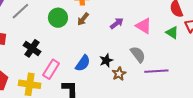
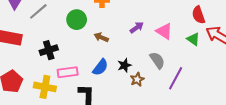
brown arrow: (83, 19) -> (101, 37), moved, turned 72
black cross: (32, 48) -> (49, 50), turned 36
pink rectangle: (51, 69) -> (68, 72), turned 48
purple line: (156, 71) -> (176, 78), turned -60

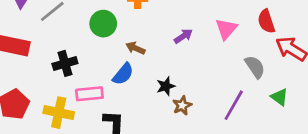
pink triangle: (164, 31) -> (226, 29), moved, turned 36
green triangle: (193, 39) -> (279, 97), moved
gray semicircle: (157, 60) -> (255, 67), moved
blue semicircle: (100, 67) -> (123, 74), moved

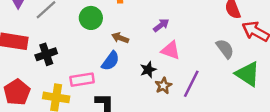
pink triangle: (226, 29) -> (171, 50), moved, turned -48
black cross: (65, 63) -> (46, 54), moved
green triangle: (279, 97) -> (248, 74), size x1.6
purple line: (234, 105) -> (191, 84), moved

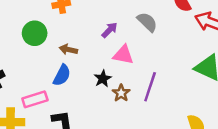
gray semicircle: (225, 49) -> (147, 22), moved

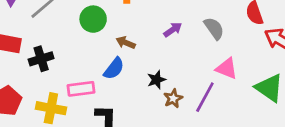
pink triangle: (123, 55) -> (227, 68), moved

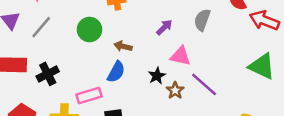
gray semicircle: (214, 28) -> (202, 20), turned -115
pink triangle: (227, 68) -> (180, 56), moved
purple line: (205, 97) -> (204, 84), turned -68

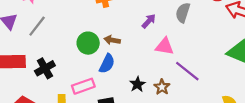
green circle: (90, 30) -> (88, 43), moved
black star: (157, 76) -> (137, 84), moved
brown star: (175, 90) -> (162, 87), moved

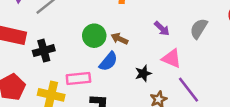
purple arrow: (149, 21) -> (162, 29), turned 77
black star: (137, 84) -> (143, 73), moved

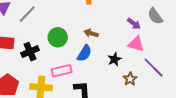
purple arrow: (162, 29) -> (134, 24), moved
gray semicircle: (199, 29) -> (155, 16), turned -60
green circle: (94, 36) -> (58, 37), moved

